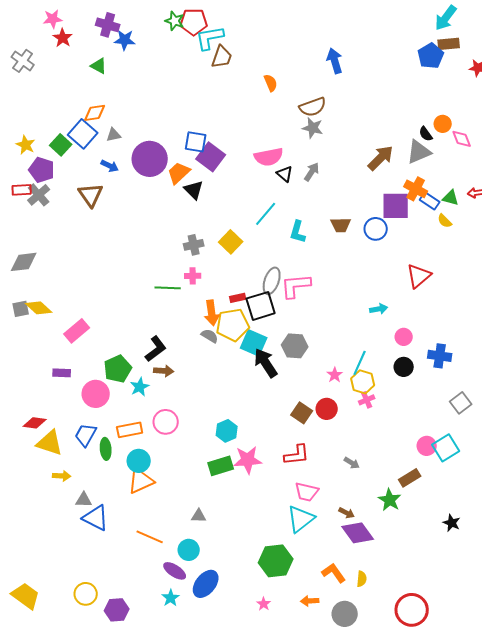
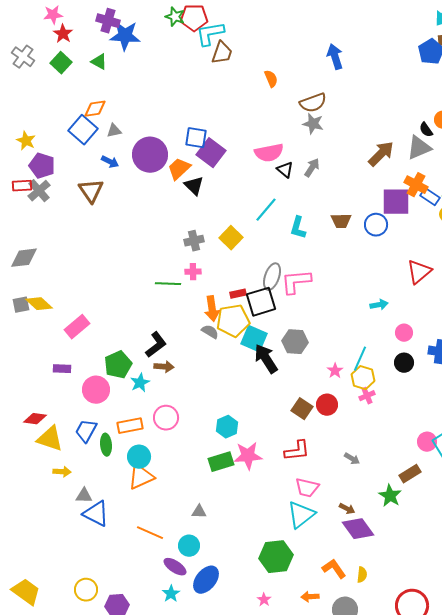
blue star: (125, 40) -> (125, 36), size x1.4
green square: (61, 145) -> (61, 63), moved

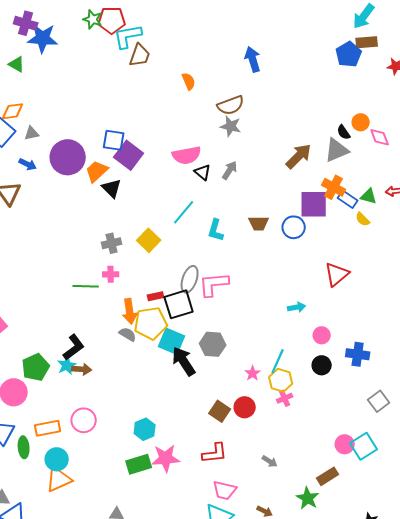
cyan star: (140, 383) -> (67, 365), moved

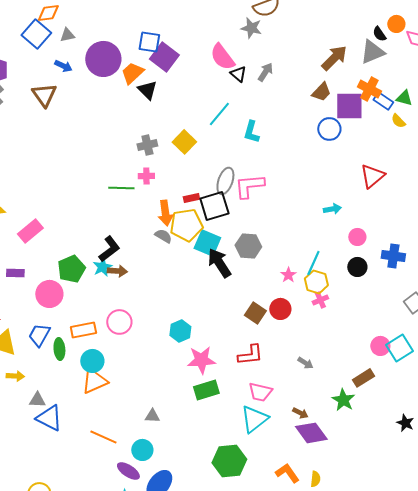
gray star: (231, 126) -> (251, 28), moved
pink semicircle: (187, 155) -> (222, 57), turned 64
brown trapezoid: (259, 223) -> (321, 92), moved, turned -45
green rectangle: (139, 464) -> (206, 390), moved

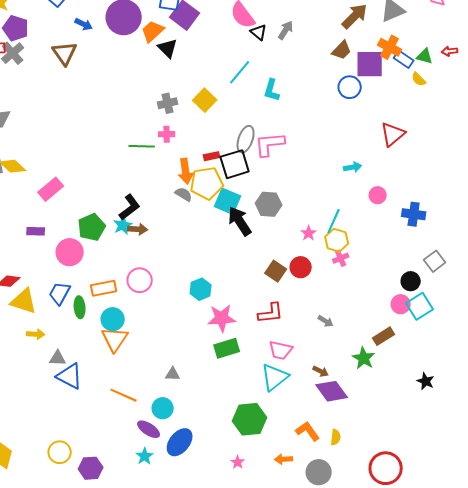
black circle: (357, 267) -> (411, 281), moved
orange triangle: (94, 381) -> (115, 339), turned -32

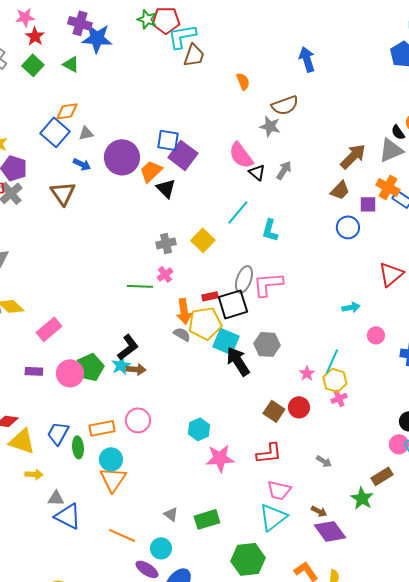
purple square: (370, 64) -> (368, 204), size x0.6
pink cross: (167, 134) -> (165, 274), turned -35
pink circle: (70, 252) -> (70, 373), moved
green rectangle: (227, 348) -> (207, 519), moved
gray triangle: (173, 374) -> (171, 514), turned 35

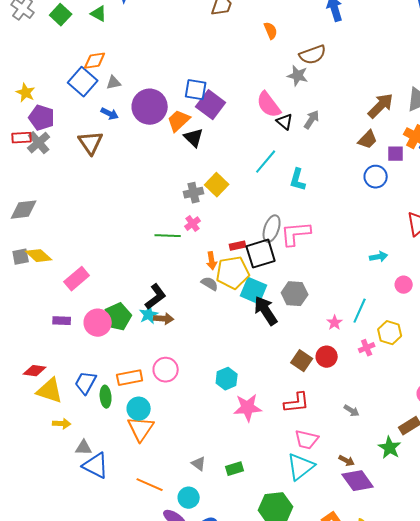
yellow square: (203, 240) -> (217, 185), moved
orange arrow: (184, 311) -> (212, 261), size x0.7
yellow hexagon: (335, 380) -> (390, 333), moved
green rectangle: (207, 519) -> (235, 469), size x0.7

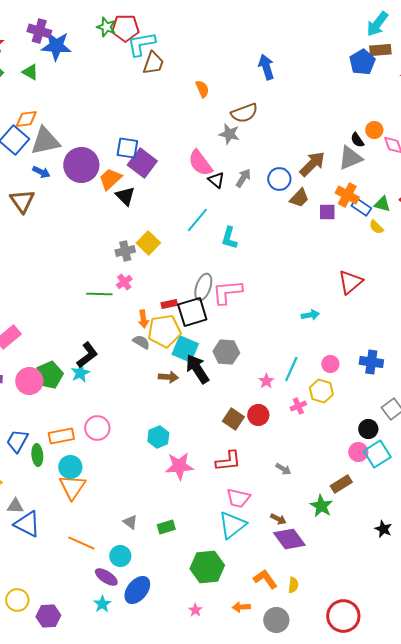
gray triangle: (114, 83) -> (45, 141), size x2.0
blue circle: (376, 177) -> (279, 179), moved
pink circle: (404, 285) -> (330, 364), moved
brown arrow: (164, 319) -> (168, 377), moved

